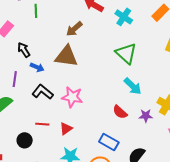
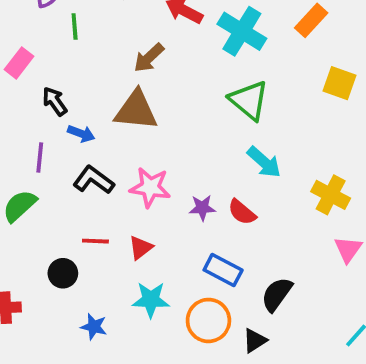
cyan cross: (124, 17) -> (242, 31), size x1.4
purple star: (146, 116) -> (202, 208), moved

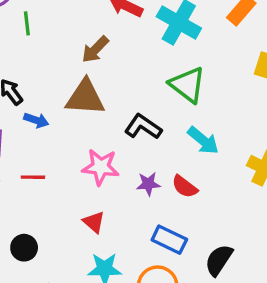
black L-shape: (94, 180) -> (143, 127), moved
red line: (95, 241) -> (33, 177), moved
red triangle: (141, 248) -> (94, 222), turned -40

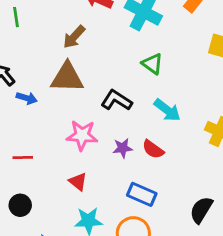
green triangle: (187, 85) -> (152, 64), size x0.7
red line: (33, 177) -> (23, 157), moved
black semicircle: (219, 260) -> (201, 210), moved

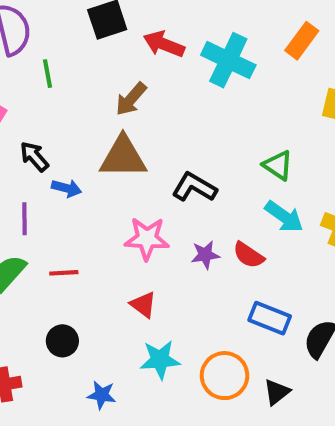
green triangle: (152, 64) -> (278, 165), moved
cyan arrow: (167, 110) -> (284, 217), moved
blue rectangle: (142, 194) -> (270, 318), moved

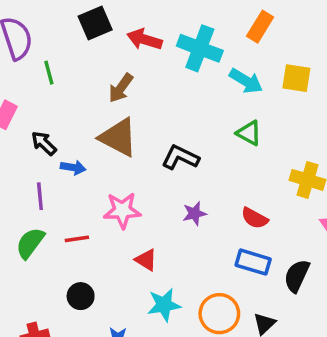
brown triangle: (123, 157) -> (118, 137), turned 33
cyan arrow: (284, 217) -> (246, 81), moved
pink star: (147, 239) -> (122, 210), moved
red semicircle: (249, 255) -> (255, 218), moved

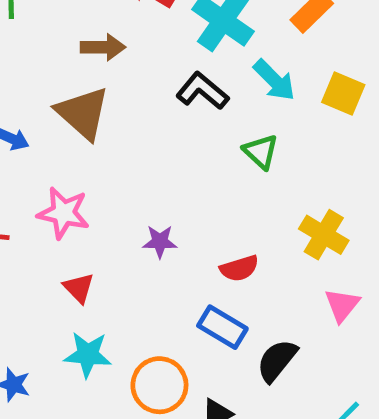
brown arrow: (121, 88) -> (103, 47), turned -140
black L-shape: (180, 157) -> (202, 91), moved
red semicircle: (255, 218) -> (239, 268), turned -60

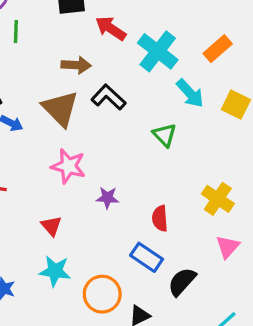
black L-shape: (202, 91) -> (108, 97), moved
green triangle: (261, 152) -> (165, 135), moved
pink star: (63, 213) -> (68, 166), moved
red semicircle: (239, 268) -> (160, 218), turned 100

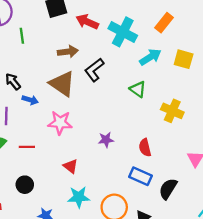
cyan arrow: (190, 93) -> (150, 57), turned -70
black L-shape: (108, 97) -> (94, 70), turned -70
pink star: (68, 166) -> (60, 123), moved
yellow cross: (218, 199) -> (172, 111), moved

